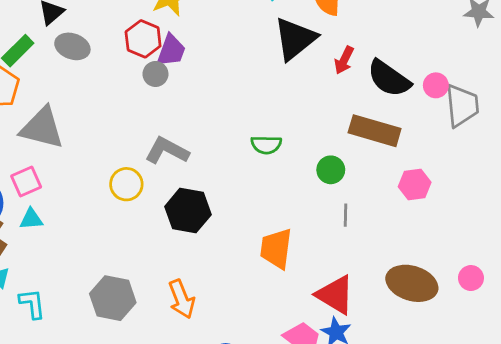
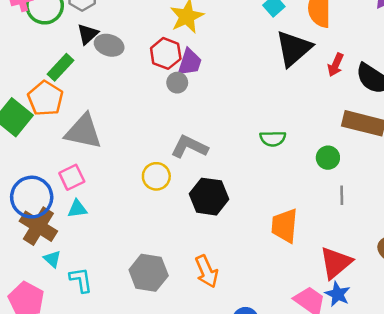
gray ellipse: (72, 46) -> (109, 45), moved
red triangle: (335, 295) -> (336, 263), turned 51

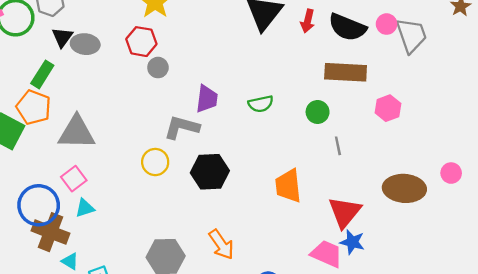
purple trapezoid: (190, 62) -> (207, 99), moved

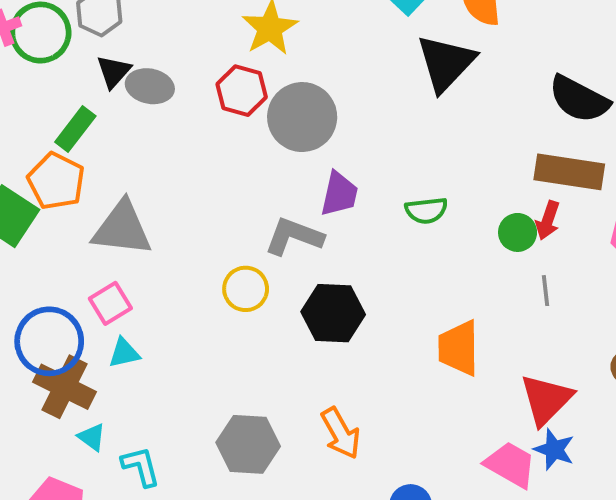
red arrow: (308, 21) -> (548, 220), moved
gray circle: (158, 68) -> (302, 117), moved, size x2.0

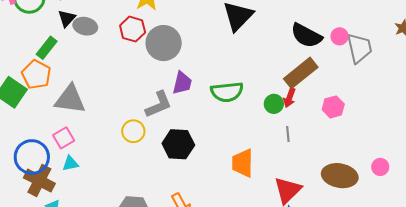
brown rectangle: (569, 172) -> (301, 73), turned -48
green semicircle: (426, 210) -> (227, 92), size x1.5
gray L-shape: (294, 236) -> (159, 104), turned 136

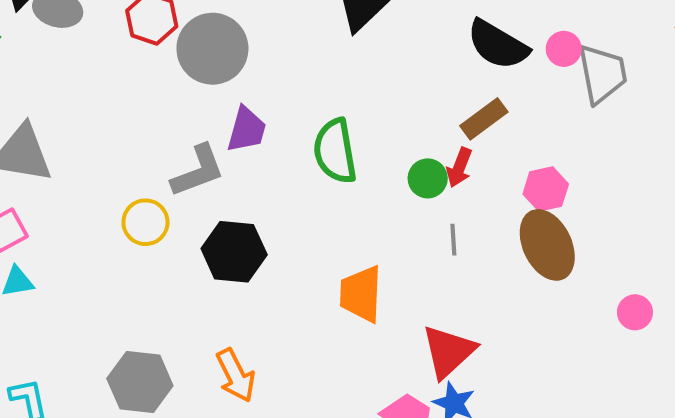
brown rectangle: (301, 73) -> (484, 119), size x0.7
green semicircle: (227, 92) -> (335, 151), turned 84
brown ellipse: (340, 176) -> (547, 245), moved, turned 52

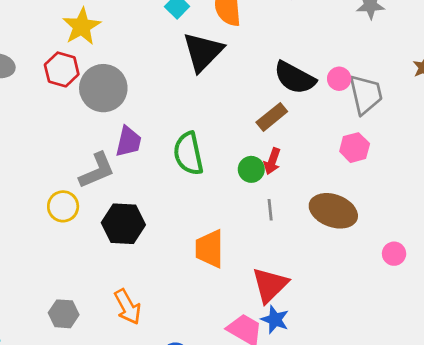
brown rectangle: (484, 119) -> (272, 117), moved
pink hexagon: (546, 189) -> (355, 148), moved
brown ellipse: (547, 245) -> (333, 211), turned -42
gray hexagon: (140, 382) -> (64, 314), size x0.7

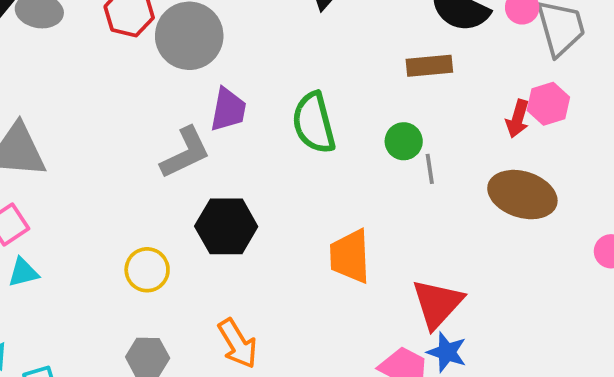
brown rectangle: (272, 117) -> (429, 66), turned 36
red arrow: (272, 161) -> (518, 119), moved
yellow circle: (63, 206) -> (147, 270), moved
gray line: (270, 210) -> (430, 169), moved

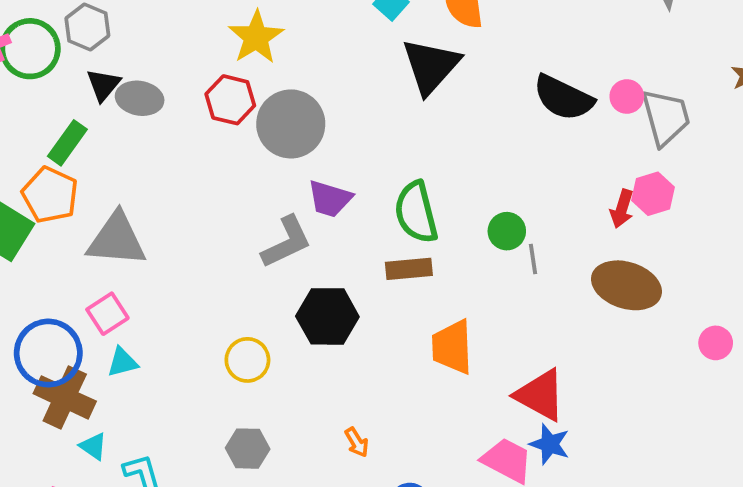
brown rectangle: (429, 66) -> (409, 269), moved
purple trapezoid: (228, 110) -> (330, 199), turned 96
red triangle: (437, 304) -> (540, 395), turned -44
orange arrow: (238, 344) -> (357, 442), moved, size x0.6

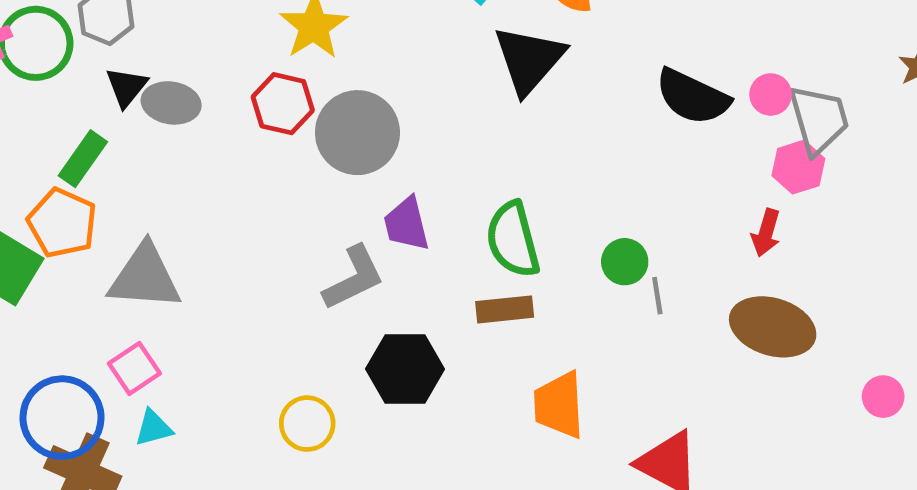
pink hexagon: (653, 194) -> (798, 167), moved
purple trapezoid: (330, 199) -> (406, 224), turned 60

